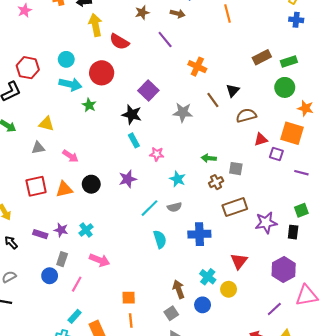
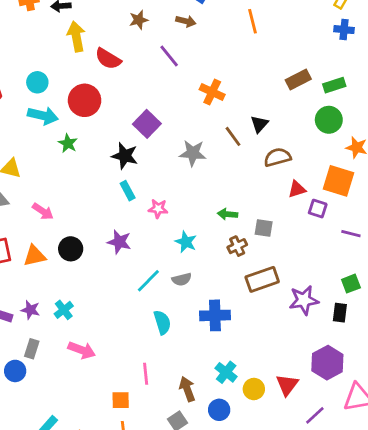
purple star: (128, 179) -> (119, 242), turned 30
red triangle: (239, 261) -> (287, 385), moved
pink line: (77, 284) -> (146, 374), moved, turned -35

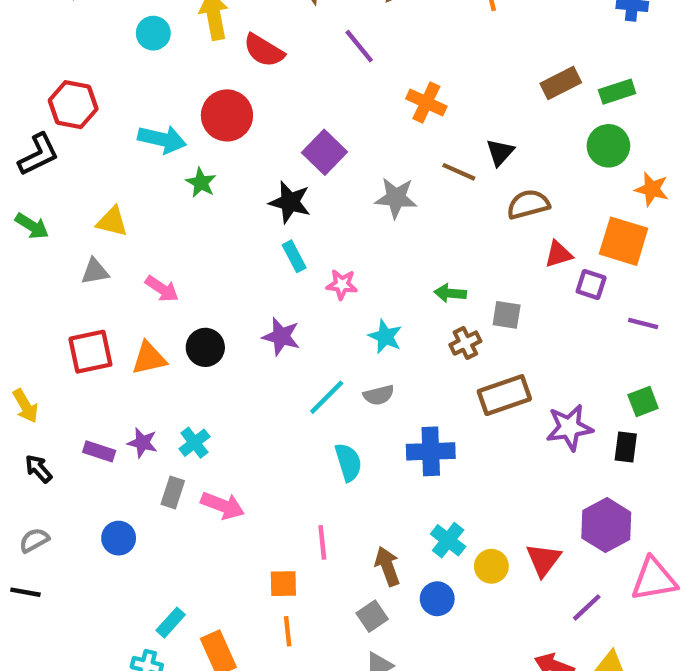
cyan circle: (37, 82) -> (153, 33), moved
brown line: (233, 136) -> (459, 172), turned -30
gray rectangle: (32, 349) -> (173, 493), moved

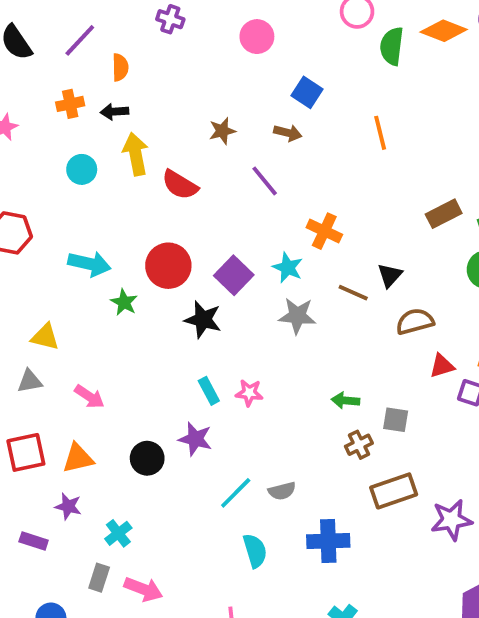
red circle: (227, 115) -> (168, 266), moved
cyan rectangle: (294, 256) -> (209, 391), moved
cyan star: (385, 337) -> (288, 268), moved
black circle: (205, 347) -> (147, 458), moved
purple star: (142, 443) -> (68, 506), moved

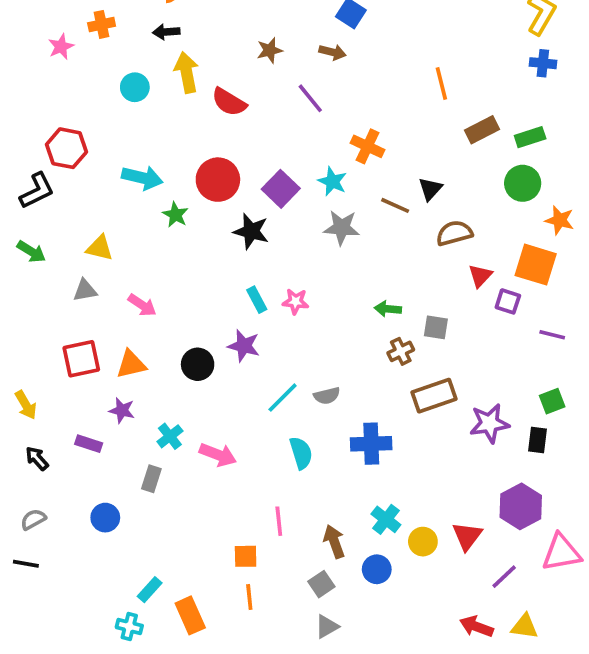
orange cross: (70, 104) -> (102, 24), moved
orange line: (380, 133) -> (441, 84), moved
red triangle: (442, 366) -> (480, 276), turned -30
pink arrow: (143, 589) -> (218, 455), moved

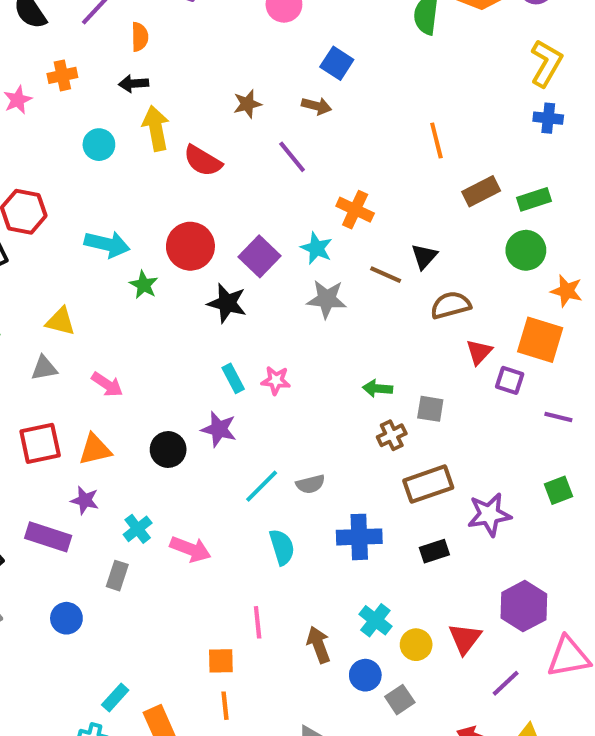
black rectangle: (537, 440) -> (434, 551), moved, turned 65
purple rectangle: (89, 444) -> (48, 537), size x1.5
gray square: (321, 584) -> (400, 700), moved

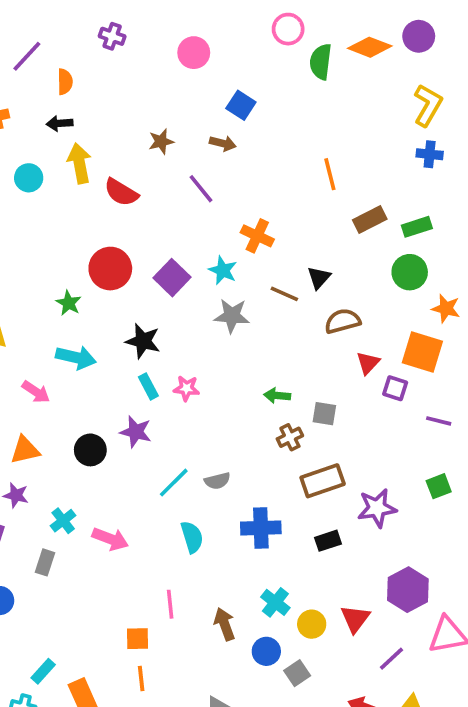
cyan arrow: (107, 244) -> (76, 357), moved
black star: (227, 303) -> (143, 341), moved

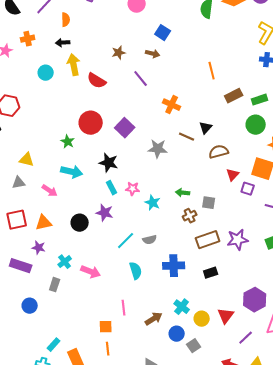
cyan star: (223, 270) -> (153, 203), moved
purple star: (377, 508) -> (238, 240), moved
brown arrow: (225, 624) -> (154, 319), turned 78

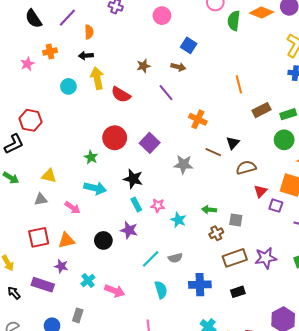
gray rectangle: (55, 285) -> (78, 315), moved

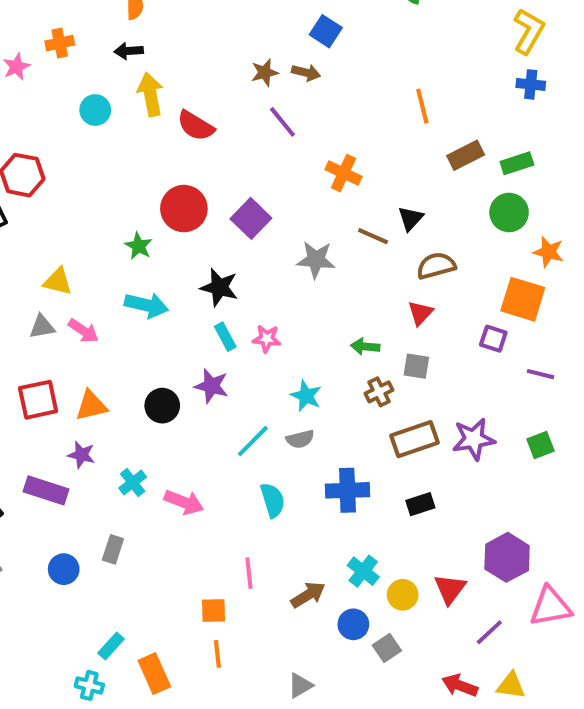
brown star: (143, 66) -> (265, 73), moved
red triangle: (260, 191) -> (420, 313), moved
pink arrow: (73, 208) -> (83, 331), moved
cyan star: (178, 220) -> (306, 396), moved

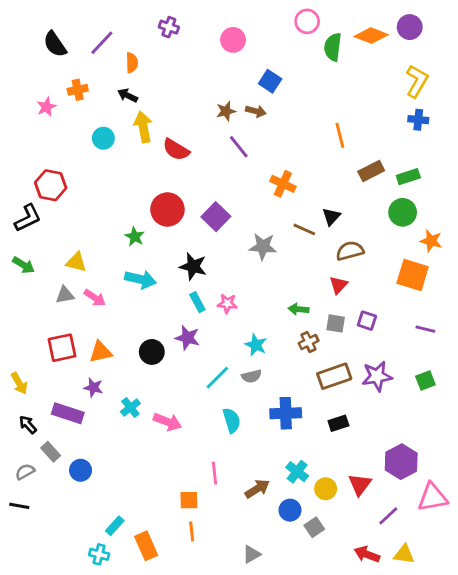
black arrow: (129, 51) -> (128, 95), turned 30
purple square: (493, 339) -> (367, 321), moved
gray rectangle: (113, 549) -> (51, 452), moved, turned -60

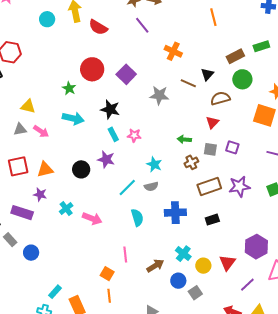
brown rectangle: (371, 171) -> (235, 56), moved
green circle: (403, 212) -> (242, 79), moved
orange square: (189, 500) -> (107, 274), turned 32

